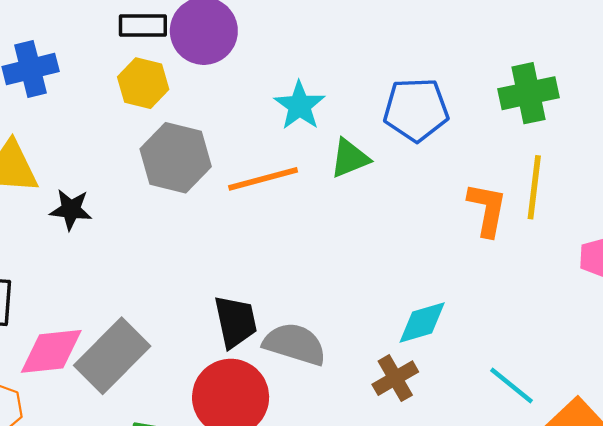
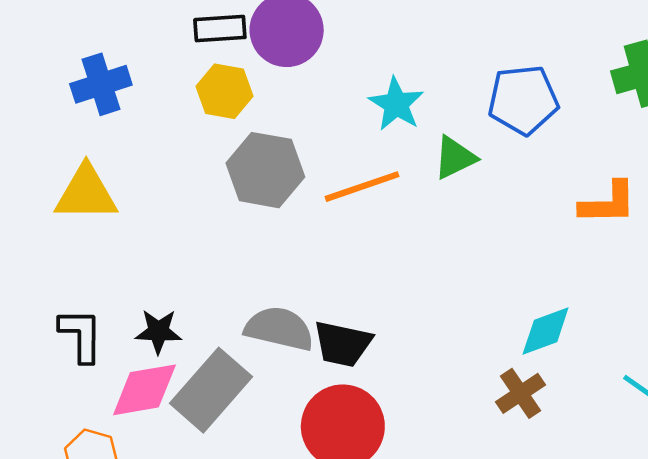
orange L-shape: (487, 209) -> (608, 203), turned 82
black star: (71, 210) -> (158, 331), moved
black trapezoid: (235, 322) -> (343, 344), turned 118
gray semicircle: (295, 344) -> (279, 329), moved

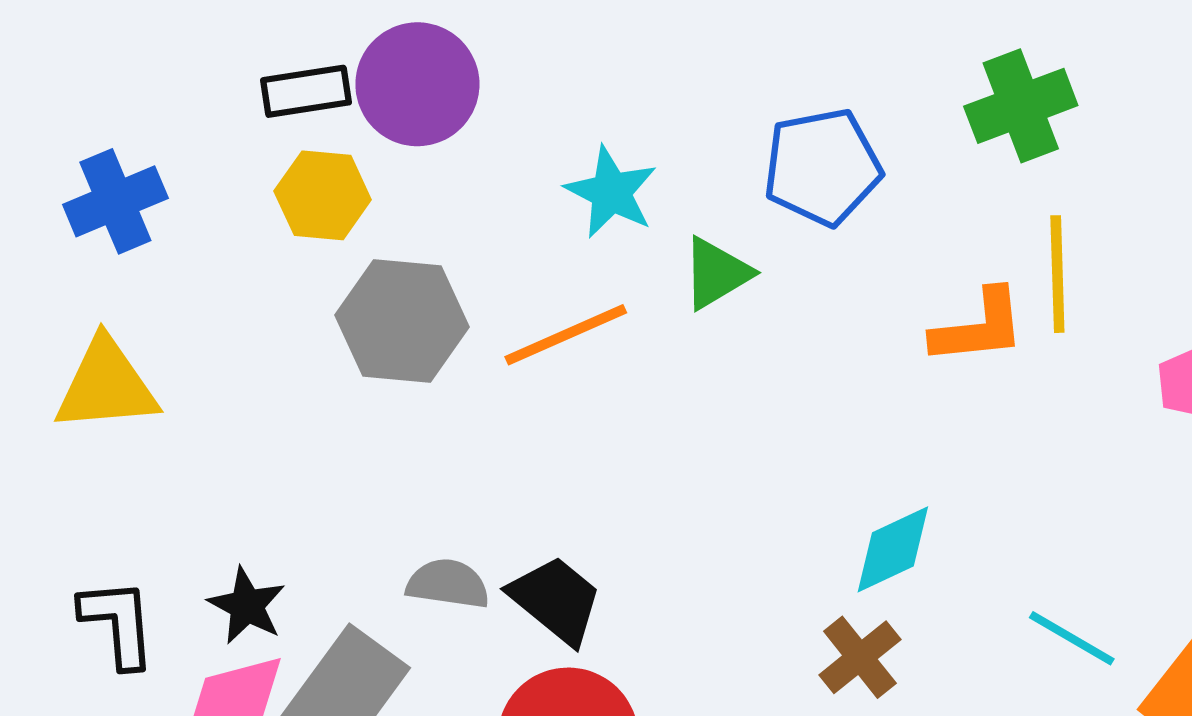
gray semicircle: (279, 329) -> (448, 584), size x0.7
black star: (158, 331) -> (247, 606), turned 30
black trapezoid: (343, 344) -> (556, 600), turned -148

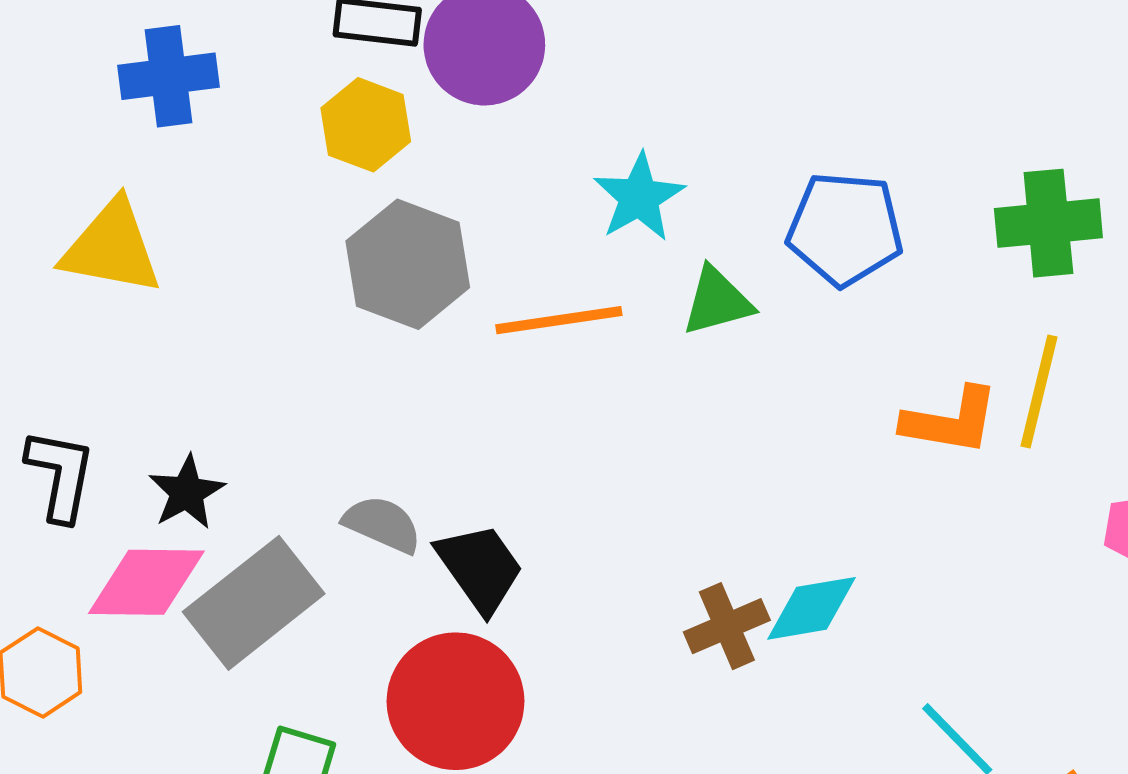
brown cross: (860, 657) -> (727, 626), moved

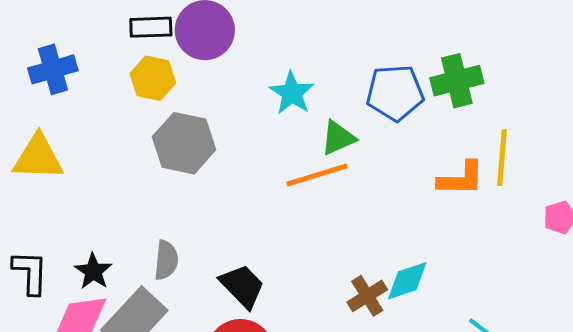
green cross: (1048, 223) -> (457, 81), moved
orange line: (559, 320) -> (317, 175), moved
gray semicircle: (382, 524) -> (166, 260), moved, turned 81

